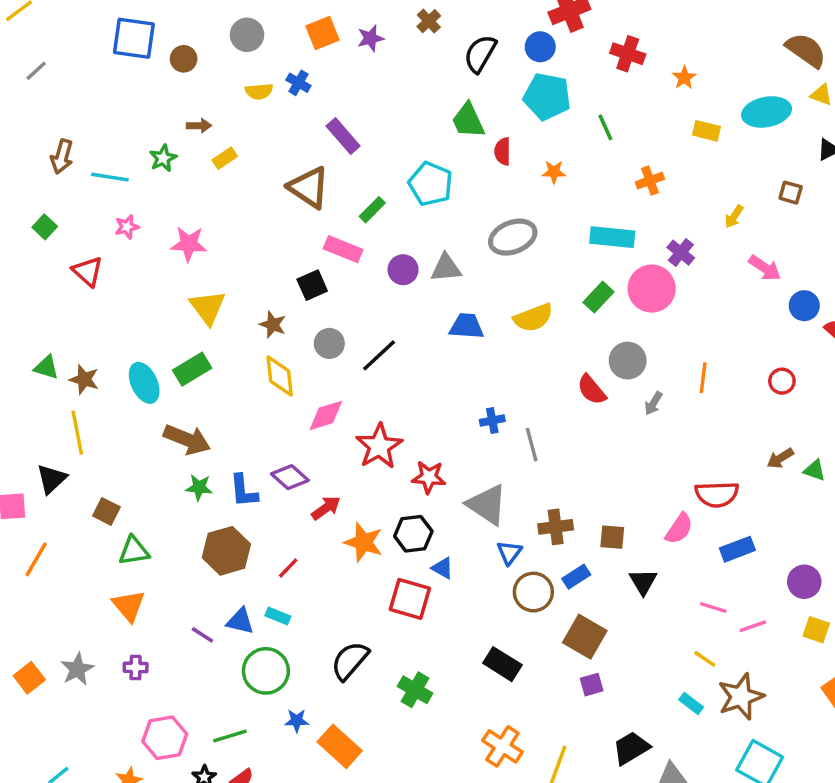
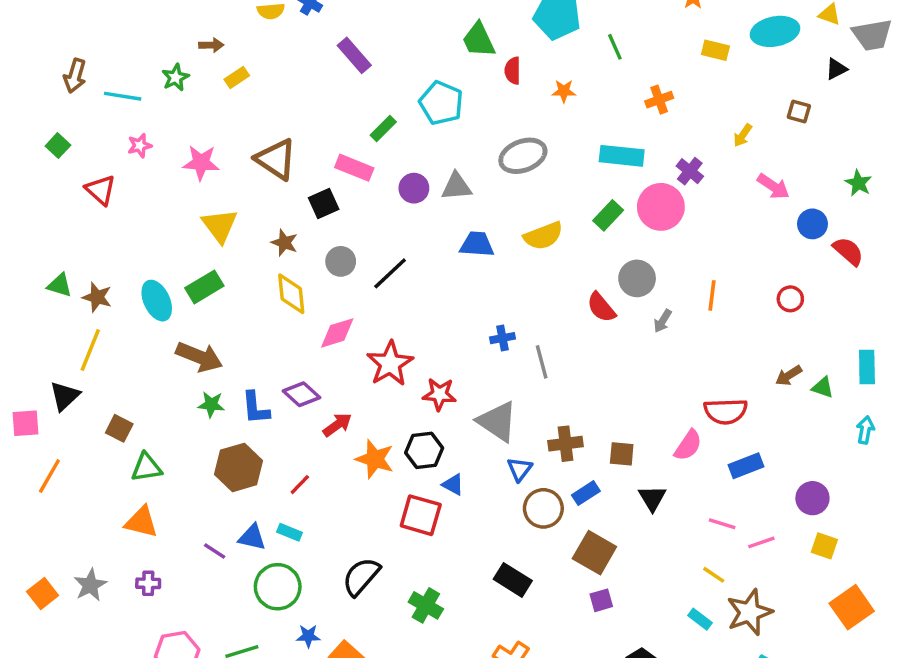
brown triangle: (309, 187) -> (276, 159), moved
yellow line: (77, 433) -> (90, 350), turned 33
orange triangle: (129, 606) -> (141, 522), turned -36

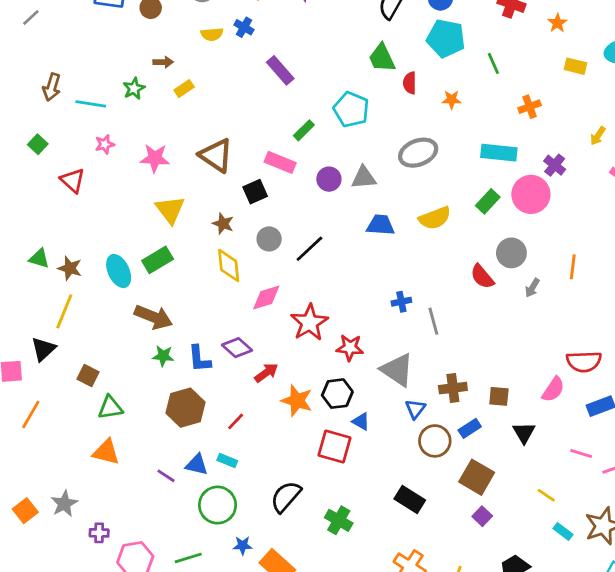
yellow line: (714, 575) -> (546, 495), moved
purple cross: (148, 583) -> (99, 533), moved
purple square: (601, 600) -> (482, 516), turned -30

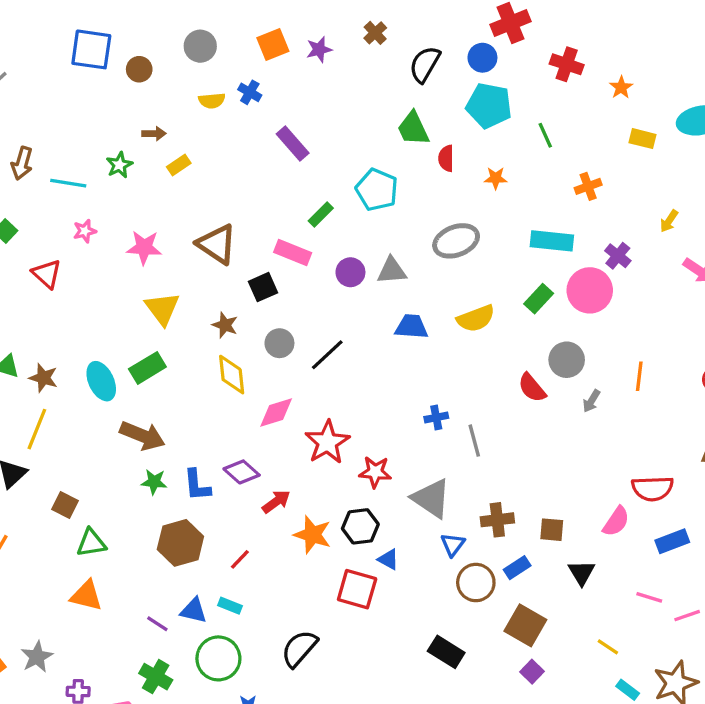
green cross: (339, 520) -> (156, 677), moved

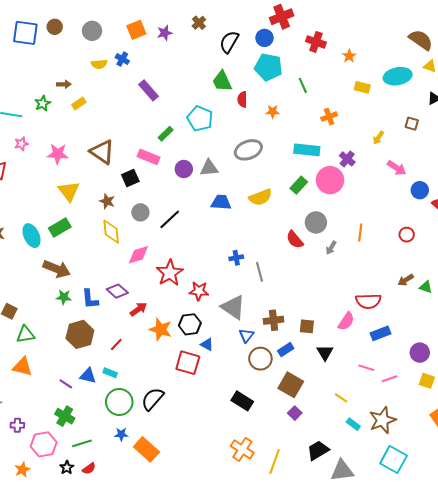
brown circle: (139, 69) -> (55, 27), moved
green circle: (218, 658) -> (119, 402), moved

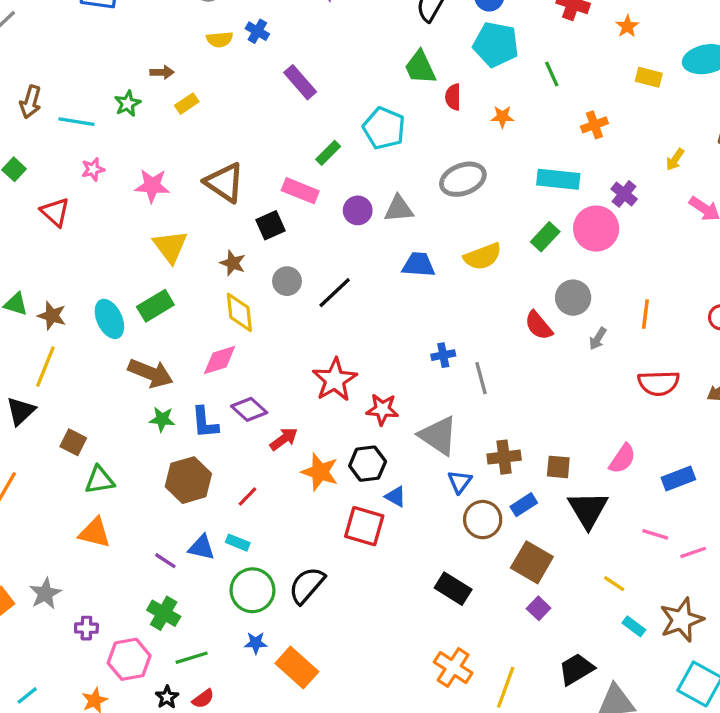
pink diamond: (138, 255) -> (220, 360), moved
red semicircle: (368, 301) -> (659, 383), moved
black triangle: (325, 353) -> (588, 510), size x1.5

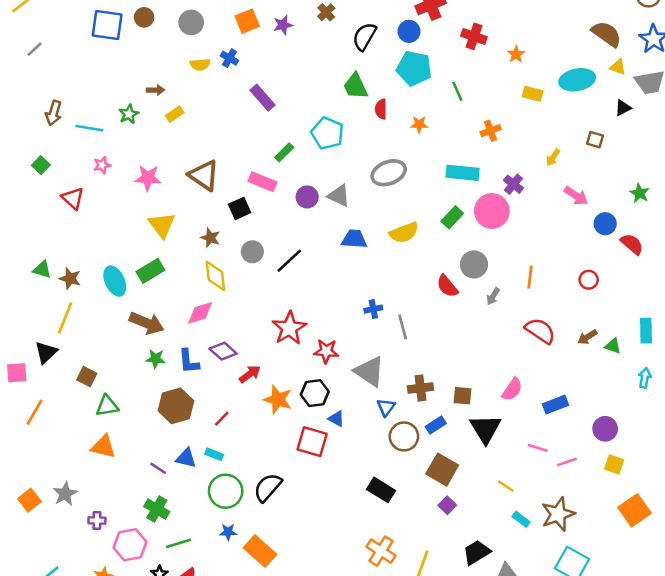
gray triangle: (399, 209) -> (339, 196), turned 30
red semicircle: (659, 383) -> (540, 331), turned -144

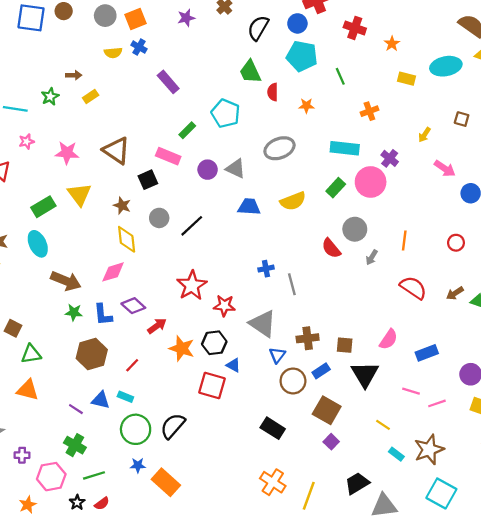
orange square: (247, 21) -> (136, 19), moved
green rectangle: (150, 271) -> (43, 207), moved

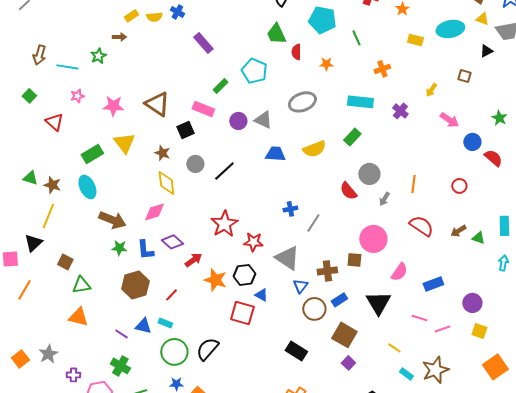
yellow rectangle: (91, 97) -> (131, 16), moved
pink circle: (371, 182) -> (373, 239), moved
gray line: (292, 284) -> (313, 223), turned 48
brown square: (345, 345) -> (354, 260), moved

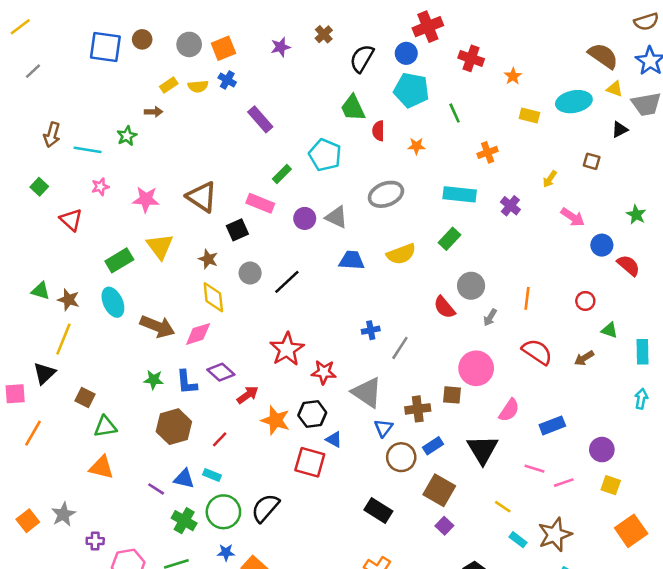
brown arrow: (112, 220) -> (157, 326), moved
green triangle: (478, 238) -> (609, 330), moved
green cross: (120, 366) -> (184, 521), moved

